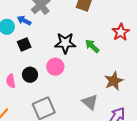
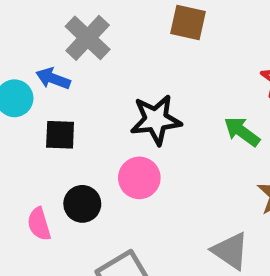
black square: (24, 44) -> (60, 135), turned 32
green arrow: (92, 46) -> (242, 132), moved

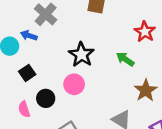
black star: (156, 120) -> (81, 55), turned -30
black square: (60, 135) -> (27, 73), moved, turned -35

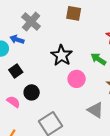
pink circle: (74, 84) -> (77, 79), moved
pink semicircle: (24, 109) -> (13, 102), turned 144

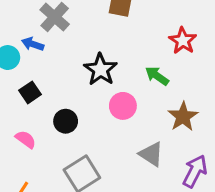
black circle: (32, 92) -> (66, 121), moved

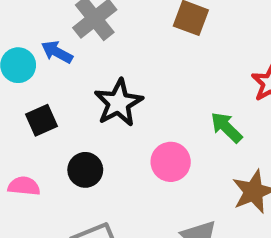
black star: (100, 69) -> (119, 103), moved
pink semicircle: (26, 139) -> (24, 186), turned -40

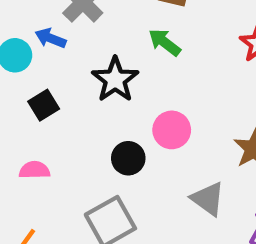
green arrow: (226, 127) -> (165, 42), moved
black circle: (85, 170) -> (128, 158), moved

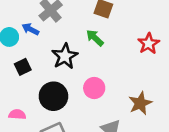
black circle: (128, 158) -> (53, 96), moved, size x1.5
pink semicircle: (34, 170) -> (17, 114), moved

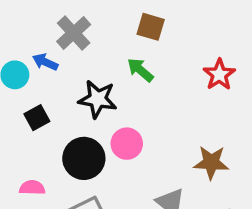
black star: (65, 56) -> (98, 99), turned -30
pink circle: (94, 88) -> (127, 144), moved
brown star: (140, 103) -> (211, 162), turned 30

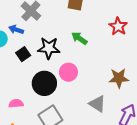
green arrow: (140, 70) -> (79, 38), moved
black square: (37, 118) -> (23, 54), moved

